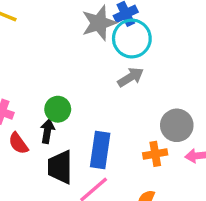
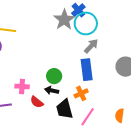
black arrow: (47, 131) -> (52, 90), turned -72
blue rectangle: (100, 150) -> (87, 70), moved
orange cross: (155, 154) -> (81, 93), moved

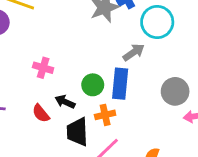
cyan circle: (86, 23) -> (157, 22), moved
green circle: (54, 76) -> (93, 85), moved
pink cross: (22, 86) -> (43, 68), moved

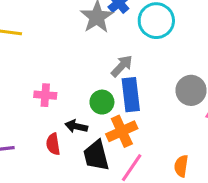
gray arrow: (134, 52) -> (122, 66), moved
red semicircle: (41, 113) -> (53, 144), turned 42
orange cross: (105, 115) -> (122, 131), size x1.4

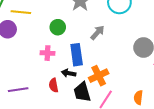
blue rectangle: (131, 95) -> (77, 55), moved
green circle: (102, 102) -> (58, 27), moved

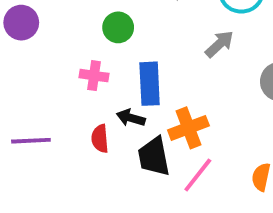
gray arrow: (97, 33) -> (219, 44), moved

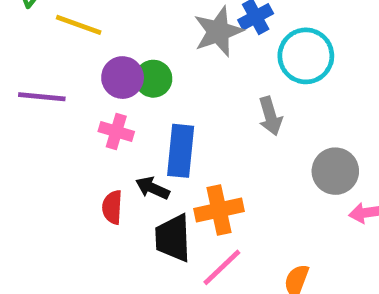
purple circle: (21, 23) -> (123, 78), moved
gray arrow: (219, 44) -> (270, 116), turned 108
purple line: (31, 141) -> (42, 97), moved

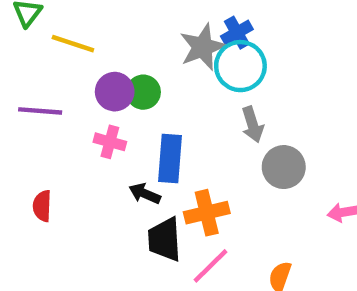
cyan circle: (306, 56) -> (240, 66), moved
gray circle: (335, 171) -> (284, 167), moved
red semicircle: (112, 207) -> (42, 206), moved

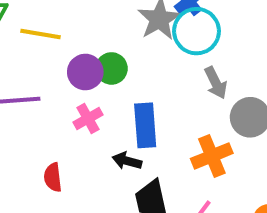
pink cross: (110, 142) -> (88, 118), turned -36
red semicircle: (42, 206) -> (53, 177), moved
orange cross: (207, 213) -> (212, 156), moved

